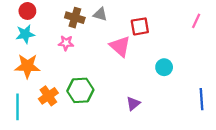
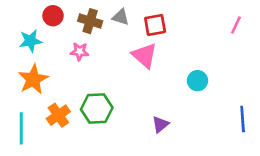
red circle: (27, 11) -> (53, 16), moved
red square: (140, 26) -> (155, 25), moved
orange star: (27, 66) -> (33, 79), turned -30

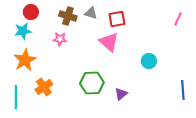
red circle: (53, 16) -> (31, 12), moved
green hexagon: (97, 108) -> (92, 83), moved

